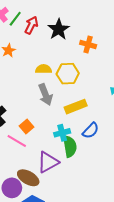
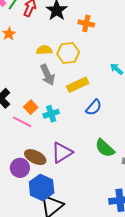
cyan cross: (62, 133) -> (51, 114), moved
green semicircle: (70, 146) -> (105, 148), moved, turned 145
purple triangle: (48, 162) -> (62, 152), moved

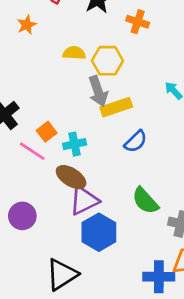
gray arrow: (47, 75) -> (98, 91), moved
brown ellipse: (35, 157) -> (71, 177), moved
blue hexagon: (42, 187) -> (99, 232), moved

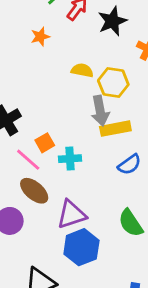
brown ellipse: (71, 177) -> (34, 191), moved

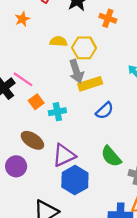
pink line: (28, 160) -> (23, 79), moved

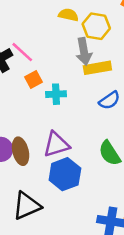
brown ellipse: (32, 140) -> (21, 151), moved, turned 35

